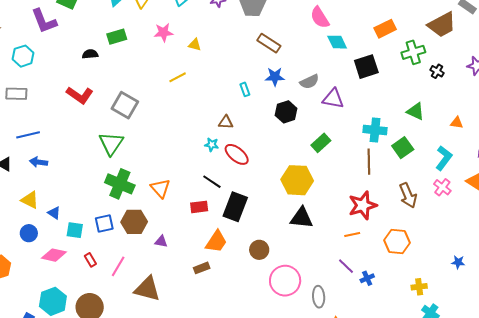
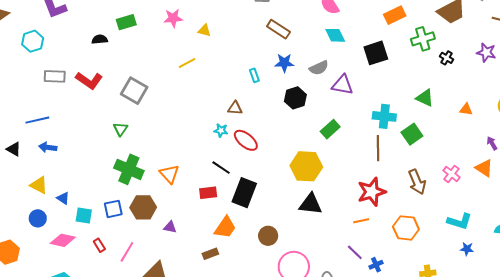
cyan diamond: (337, 42) -> (335, 35), moved
gray rectangle: (16, 94) -> (55, 76), moved
green triangle: (111, 144) -> (120, 129), size x0.6
cyan L-shape: (444, 158) -> (460, 221), moved, turned 70

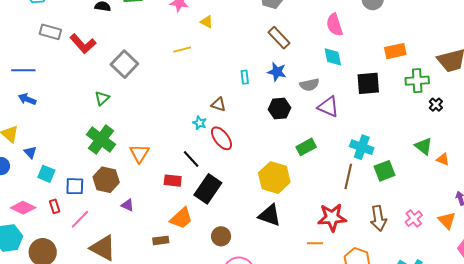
green triangle: (425, 98) -> (424, 146), moved
blue square: (113, 209) -> (75, 186), moved
pink diamond: (63, 240) -> (23, 208), moved

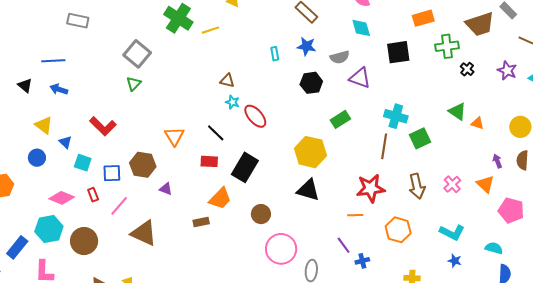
red L-shape: (83, 44) -> (103, 126), moved
gray square: (124, 64) -> (137, 54), moved
brown triangle: (218, 104) -> (227, 81), moved
green cross: (101, 140) -> (178, 18), moved
black line: (191, 159) -> (216, 133), moved

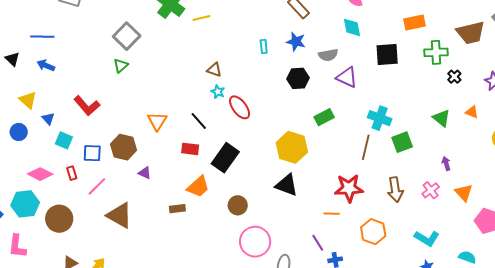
orange triangle: (478, 123) -> (472, 112), moved
purple arrow: (497, 161) -> (446, 163), moved

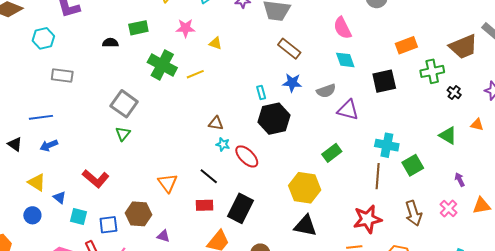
blue arrow: (46, 65) -> (49, 145), turned -36
black hexagon: (298, 78) -> (274, 119), moved, size x1.4
orange triangle: (464, 193) -> (482, 206), turned -48

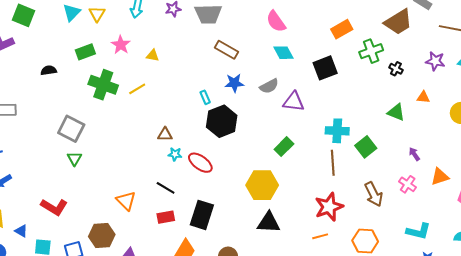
green rectangle: (138, 28) -> (85, 52), moved
pink star: (185, 28) -> (121, 45), turned -30

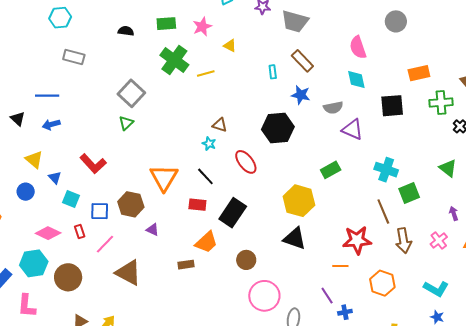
cyan rectangle: (205, 97) -> (273, 72), moved
cyan star: (175, 154) -> (209, 144), moved
brown line: (333, 163) -> (383, 212), moved, turned -35
orange triangle: (126, 201) -> (164, 178), size x1.4

